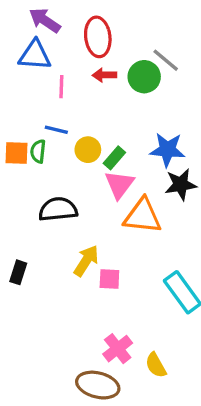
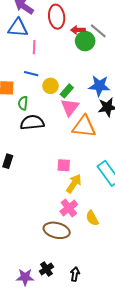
red arrow: (104, 75) -> (78, 30), moved
green semicircle: (38, 151) -> (23, 103), moved
yellow arrow: (86, 261) -> (74, 184), moved

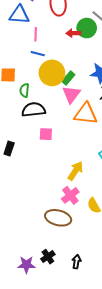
red arrow: (78, 30) -> (73, 33), moved
blue line: (31, 74) -> (38, 54), moved
yellow circle: (50, 86) -> (52, 73), size x1.6
pink square: (64, 165) -> (46, 134), moved

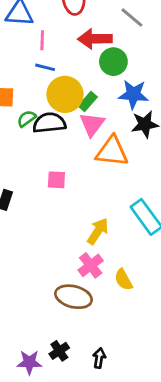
green circle: (87, 28) -> (113, 62), moved
red arrow: (73, 33) -> (95, 39), size x1.6
green semicircle: (24, 90) -> (27, 119), turned 48
black semicircle: (34, 110) -> (49, 123), moved

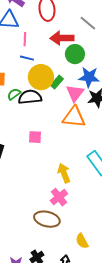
pink triangle: (92, 124) -> (75, 93), moved
yellow arrow: (98, 231) -> (64, 173), turned -54
yellow semicircle: (123, 280) -> (82, 241), moved

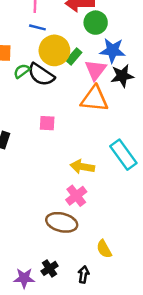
black semicircle: (30, 97) -> (41, 75), turned -140
yellow arrow: (64, 173) -> (82, 167), turned -60

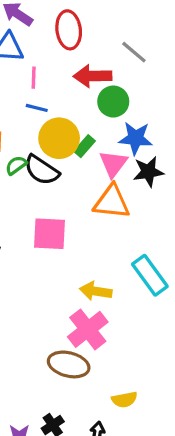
pink square: (47, 123) -> (50, 234), size x1.6
pink cross: (76, 196) -> (88, 329), size x1.4
yellow semicircle: (104, 249) -> (124, 400), turned -72

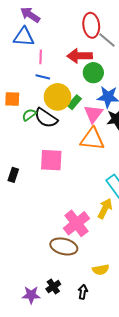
red ellipse: (69, 30) -> (91, 25), moved
yellow arrow: (96, 291) -> (105, 209), moved, turned 108

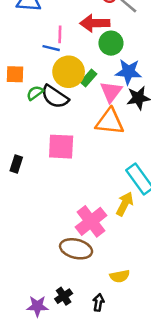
pink line: (41, 57) -> (60, 34), moved

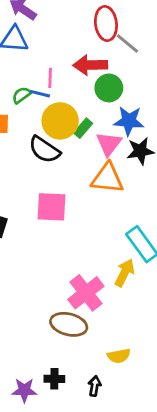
green semicircle: (35, 93) -> (21, 95), moved
black cross: (64, 296) -> (54, 379), turned 35

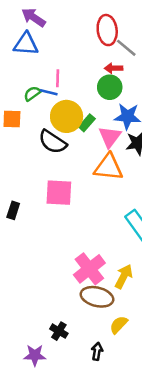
red arrow: (90, 65) -> (114, 68), moved, size x0.6
yellow arrow: (125, 273) -> (124, 276), moved
brown ellipse: (69, 324) -> (97, 297), moved
yellow semicircle: (119, 356) -> (119, 325), turned 144
black cross: (54, 379) -> (59, 331), moved, turned 30

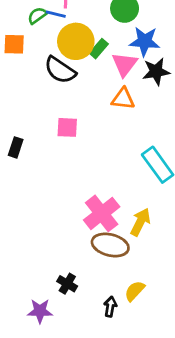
orange triangle: (108, 167) -> (123, 99), size x0.7
pink square: (59, 193) -> (67, 127), size x0.7
yellow semicircle: (119, 325) -> (135, 291), moved

